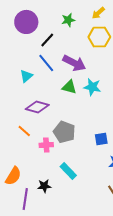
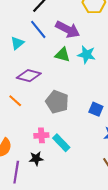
blue square: (101, 139) -> (96, 109), turned 32
pink cross: (46, 145) -> (41, 135), moved

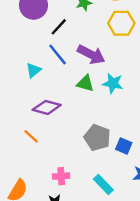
gray pentagon: (57, 102) -> (97, 138), moved
cyan rectangle: (61, 143) -> (103, 184), moved

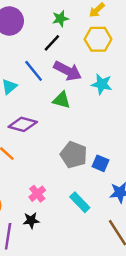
black line: (59, 27) -> (52, 43), moved
cyan star: (113, 83) -> (102, 84), moved
pink cross: (61, 176) -> (37, 194), turned -35

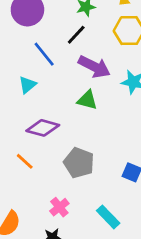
blue line: (34, 71) -> (44, 54), moved
gray pentagon: (74, 155) -> (79, 163), moved

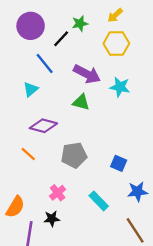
black line: (76, 35) -> (61, 39), moved
gray pentagon: (79, 163) -> (74, 155), turned -30

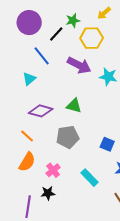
yellow hexagon: (116, 43) -> (92, 38), moved
green triangle: (81, 102) -> (74, 106), moved
orange semicircle: (15, 207) -> (27, 162), moved

